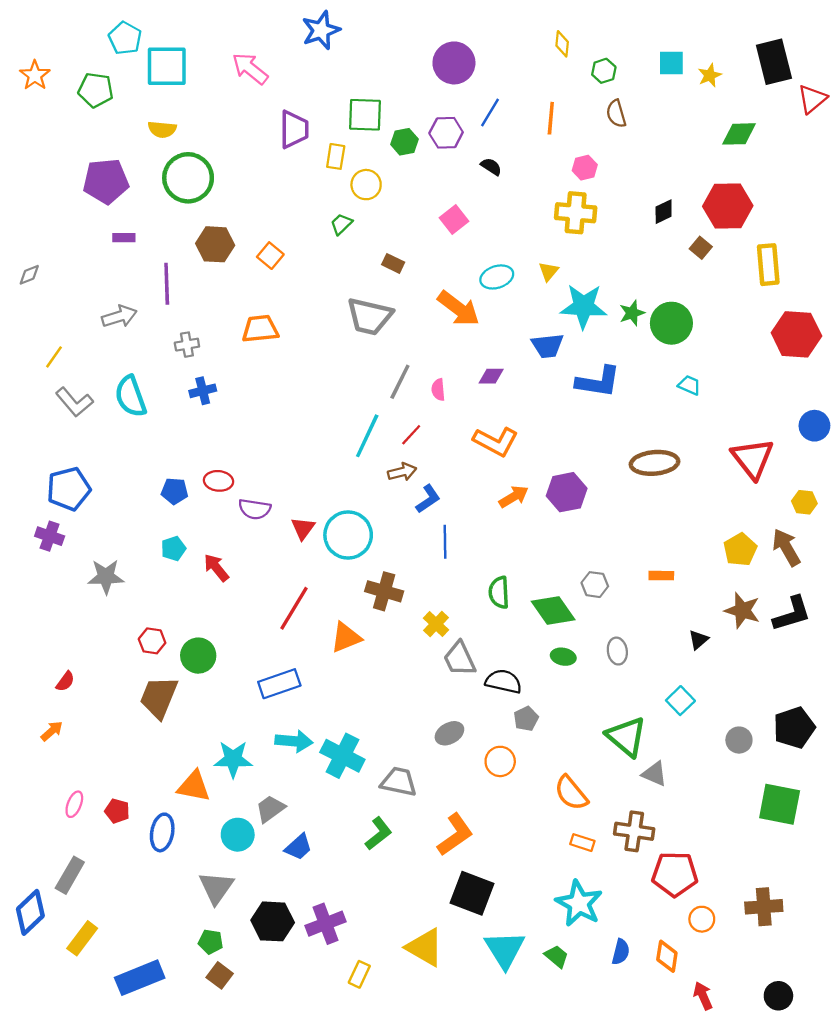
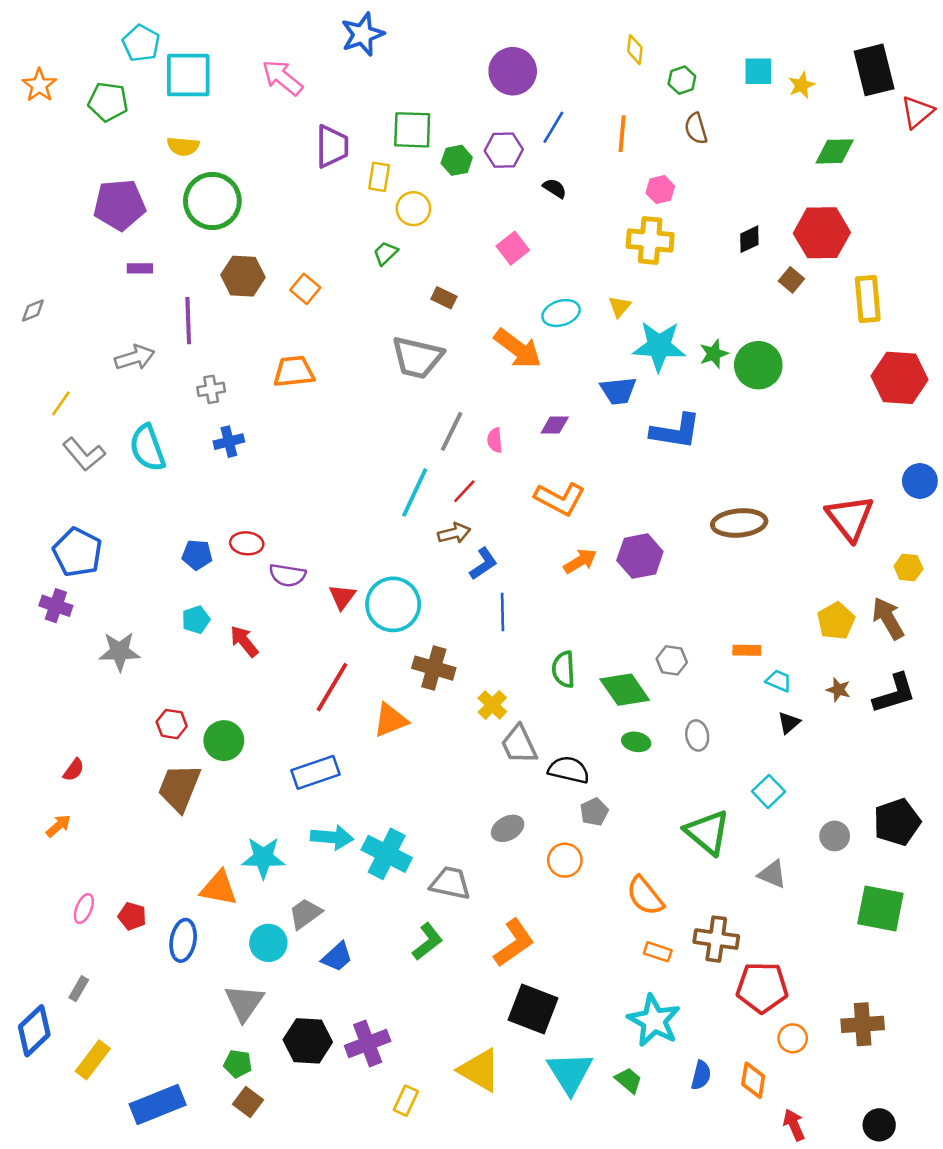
cyan trapezoid: (689, 385) -> (779, 681), moved
blue pentagon: (69, 489) -> (77, 552), turned -30
brown star: (742, 610) -> (838, 690), size x0.6
gray triangle: (655, 774) -> (772, 874), moved
gray rectangle: (70, 875) -> (79, 989), size x0.6

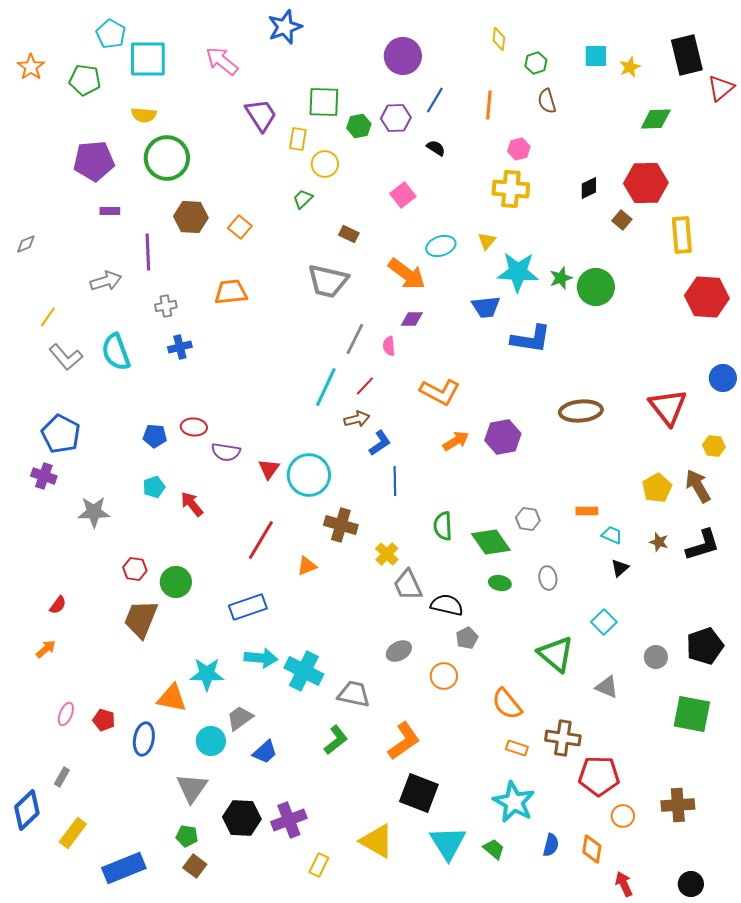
purple trapezoid: (332, 146) -> (261, 115), turned -33
purple diamond: (555, 425) -> (412, 319), moved
orange triangle: (391, 720) -> (307, 566), size x0.7

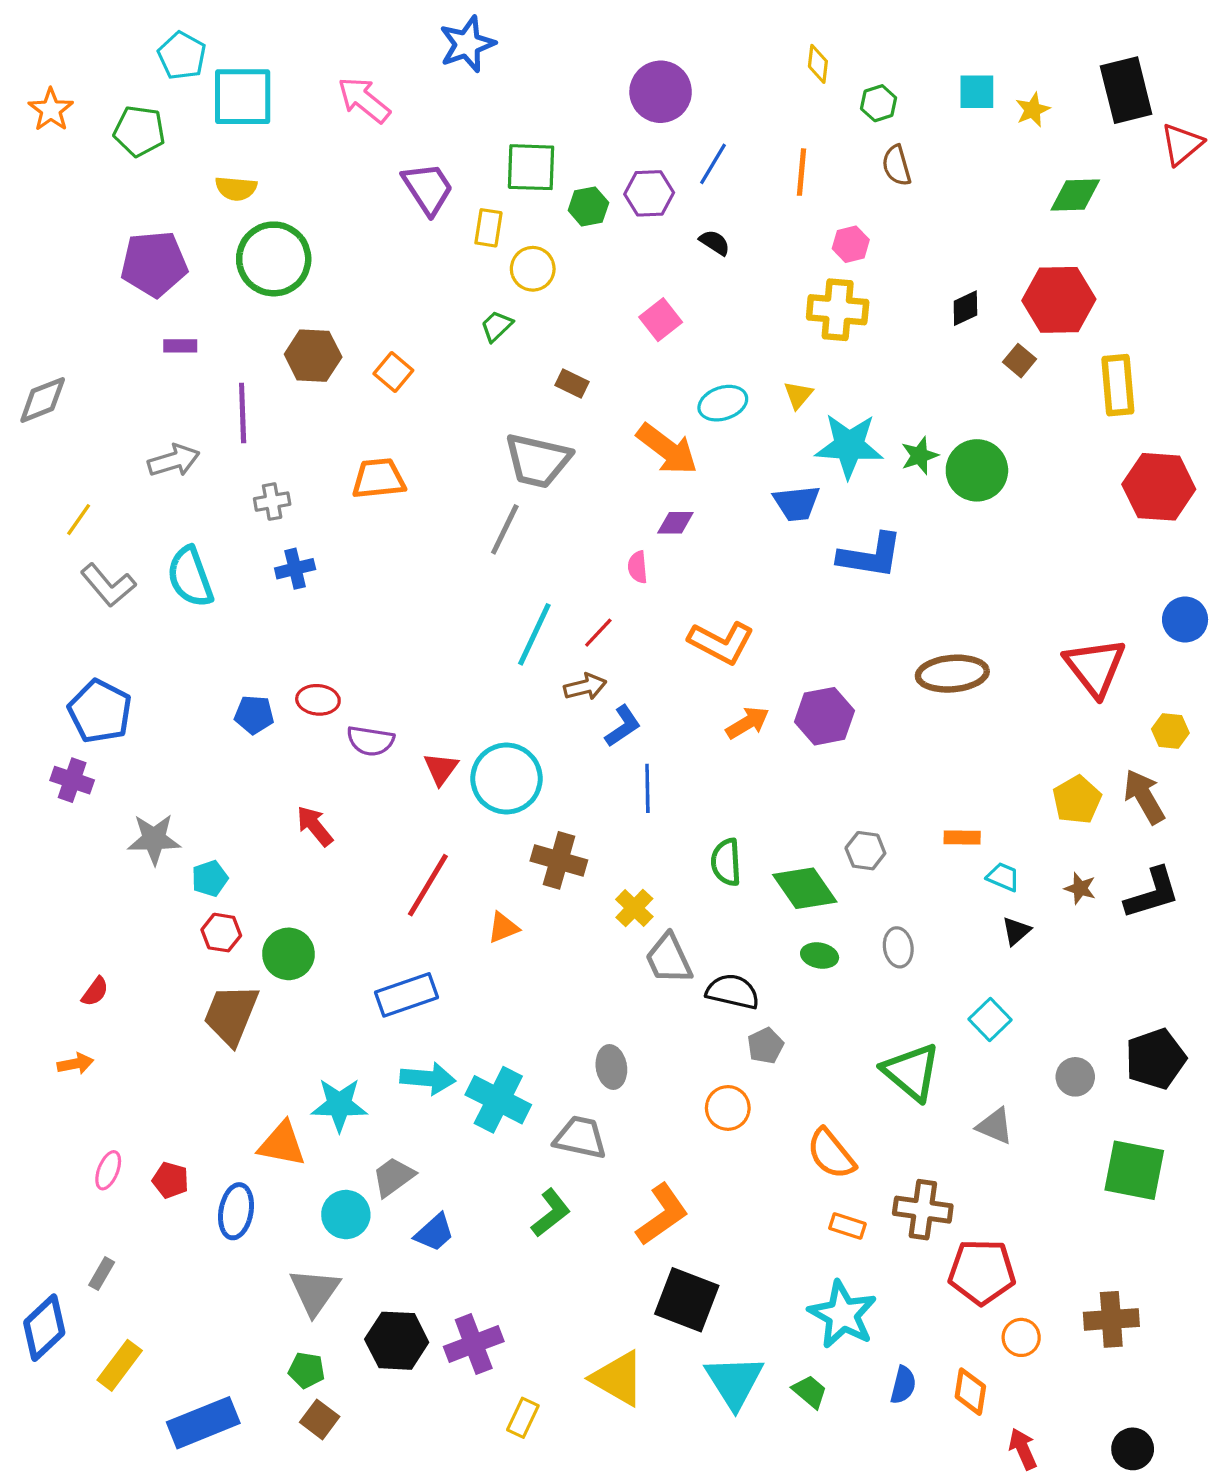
gray diamond: (26, 244) -> (43, 400), size x1.6
gray line: (355, 339) -> (505, 529), moved
cyan pentagon: (154, 487) -> (210, 879), moved
orange arrow: (46, 649) -> (75, 1064), turned 30
gray ellipse: (399, 651) -> (611, 1067), moved, turned -70

